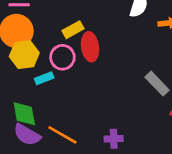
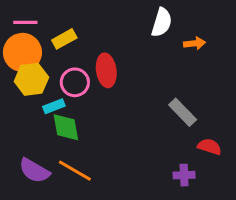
yellow rectangle: (73, 30) -> (64, 39), moved
green diamond: (24, 114) -> (66, 127), moved
purple cross: (114, 139) -> (184, 175), moved

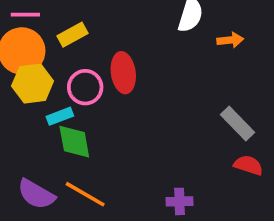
gray rectangle: (183, 112) -> (238, 123), moved
purple cross: (184, 175) -> (179, 201), moved

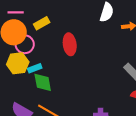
yellow hexagon: (33, 84) -> (18, 63), moved
pink circle: (85, 87) -> (25, 44), moved

